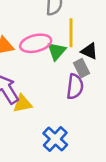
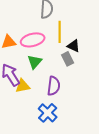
green triangle: (57, 51) -> (35, 62), moved
purple semicircle: (75, 87) -> (54, 86), moved

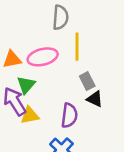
black triangle: (74, 46) -> (95, 99), moved
green triangle: (35, 62) -> (26, 85), moved

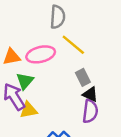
yellow line: (77, 47) -> (73, 45), turned -50
purple semicircle: (69, 115) -> (90, 111), moved

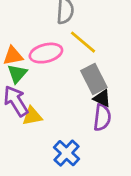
gray rectangle: (83, 77) -> (94, 79), size x1.5
green triangle: (25, 81) -> (17, 74), moved

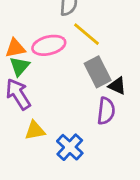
black triangle: (102, 98) -> (117, 86), moved
yellow triangle: (32, 116) -> (35, 130), moved

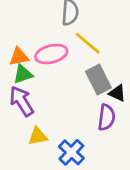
green triangle: (20, 66) -> (23, 74), turned 30

